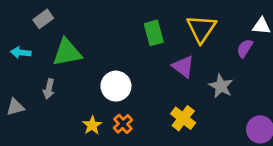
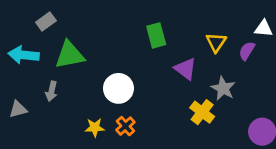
yellow triangle: (201, 29) -> (216, 42), moved, size x0.7
cyan arrow: (21, 52) -> (24, 55), size x1.5
yellow cross: (183, 118) -> (202, 112), moved
yellow star: (92, 125) -> (95, 127), turned 30

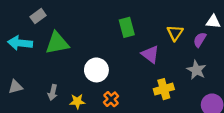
gray star: (223, 88) -> (196, 70), moved
gray arrow: (52, 91) -> (53, 92), moved
yellow cross: (202, 112) -> (164, 89), turned 36
orange cross: (125, 126) -> (111, 99), moved

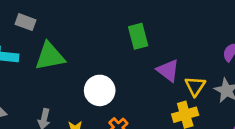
gray rectangle: (38, 16) -> (26, 22), turned 56
yellow triangle: (175, 33) -> (195, 86), moved

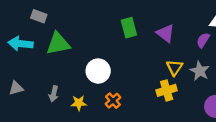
purple triangle: (168, 70) -> (165, 33), moved

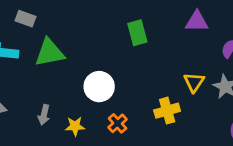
purple triangle: (165, 33) -> (197, 21), moved, turned -36
yellow cross: (167, 90) -> (167, 111), moved

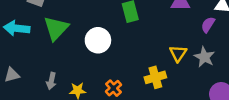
green triangle: (50, 53) -> (56, 28), turned -36
white circle: (99, 87) -> (98, 40), moved

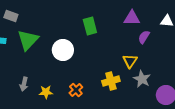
purple semicircle: (208, 25) -> (144, 37), moved
gray star: (204, 57) -> (142, 79), moved

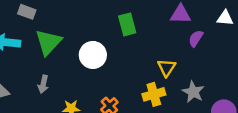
yellow triangle: (130, 61) -> (167, 68), moved
gray arrow: (24, 84) -> (43, 84), moved

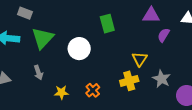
gray arrow: (43, 84) -> (38, 73), turned -32

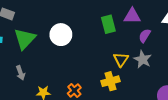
green rectangle: (107, 24) -> (108, 24), moved
white circle: (79, 49) -> (61, 35), moved
gray star: (162, 79) -> (143, 59), moved

